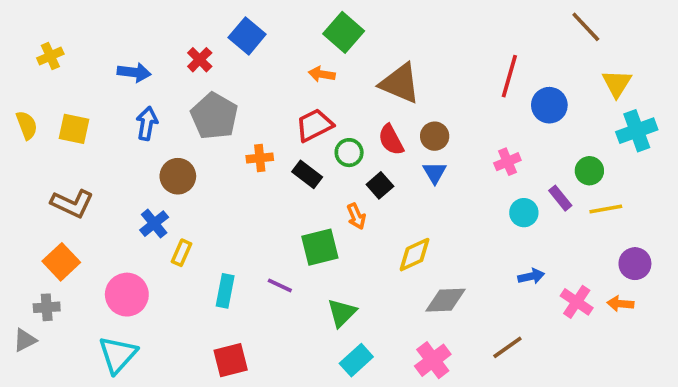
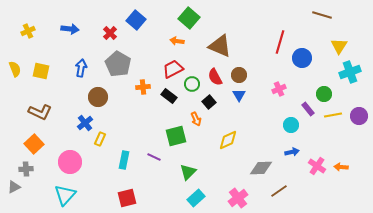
brown line: (586, 27) -> (322, 15), turned -30
blue arrow: (134, 72) -> (70, 29), moved
cyan circle: (524, 213) -> (291, 125), moved
purple circle: (635, 264) -> (359, 116), moved
gray diamond: (446, 300) -> (261, 168), moved

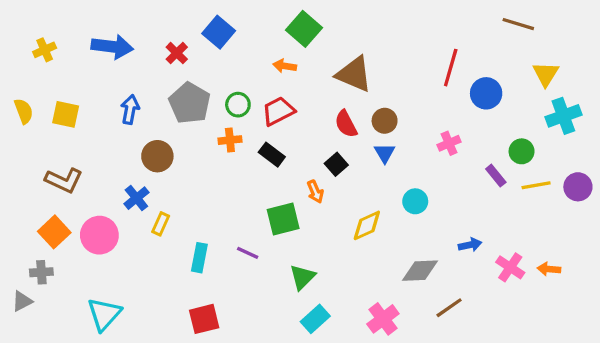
blue arrow: (70, 29) -> (112, 47), size x1.4
green circle: (192, 84) -> (238, 105), moved
cyan circle: (291, 125) -> (415, 201), moved
pink circle: (70, 162) -> (99, 235), moved

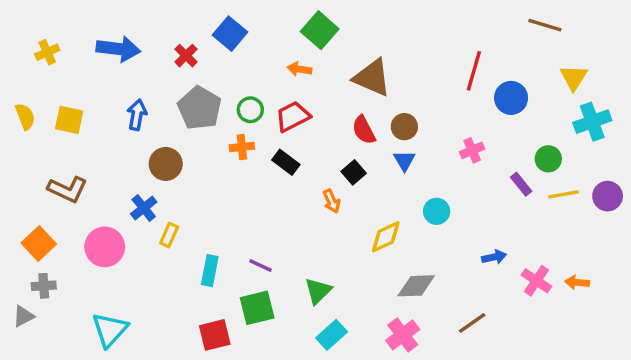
green square: (283, 219) -> (257, 308), moved
orange square: (54, 232) -> (39, 243), moved
gray diamond: (420, 271) -> (416, 286), moved

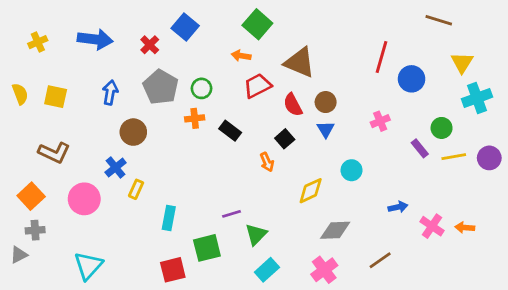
red trapezoid: (293, 117) -> (257, 86), moved
purple line: (260, 265) -> (231, 214), moved, turned -42

